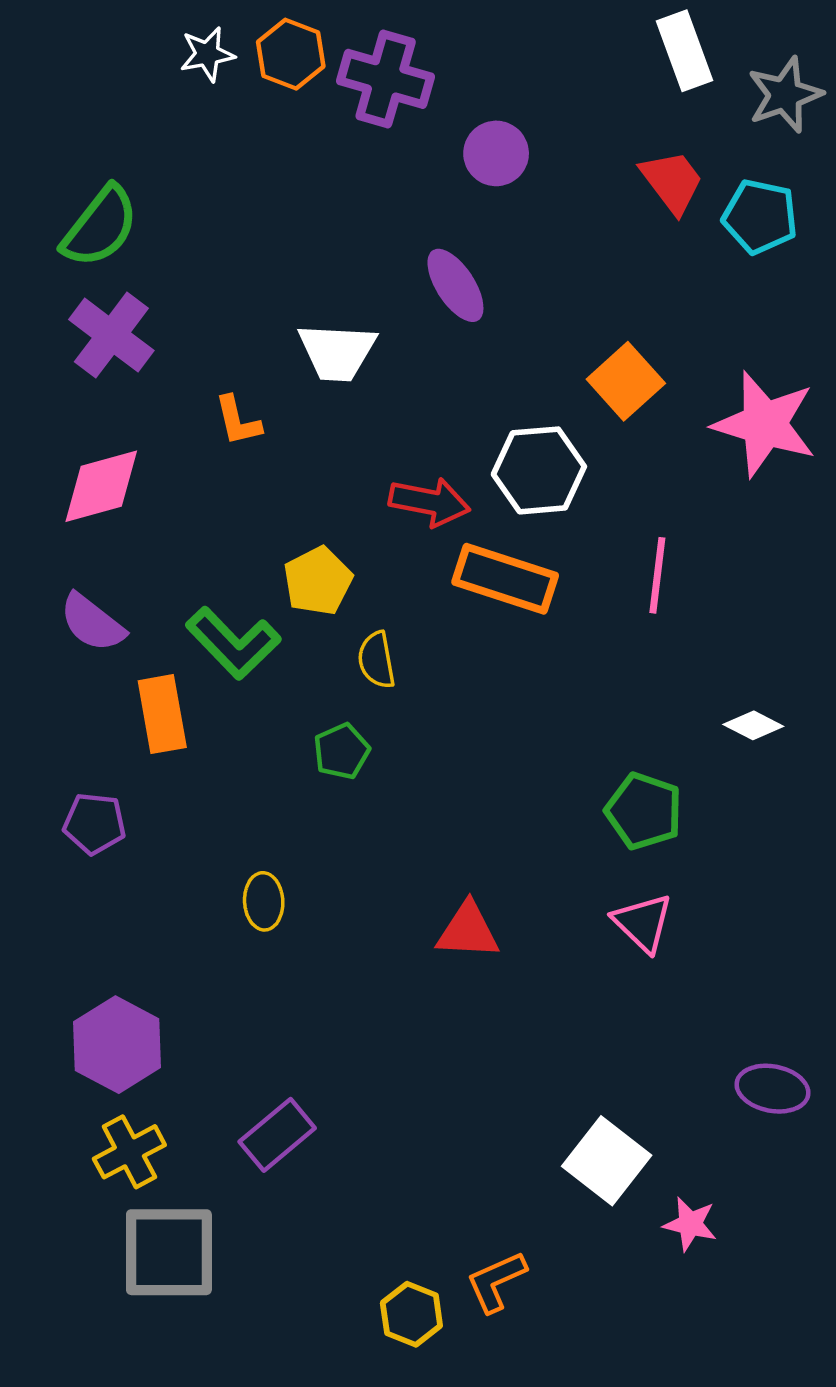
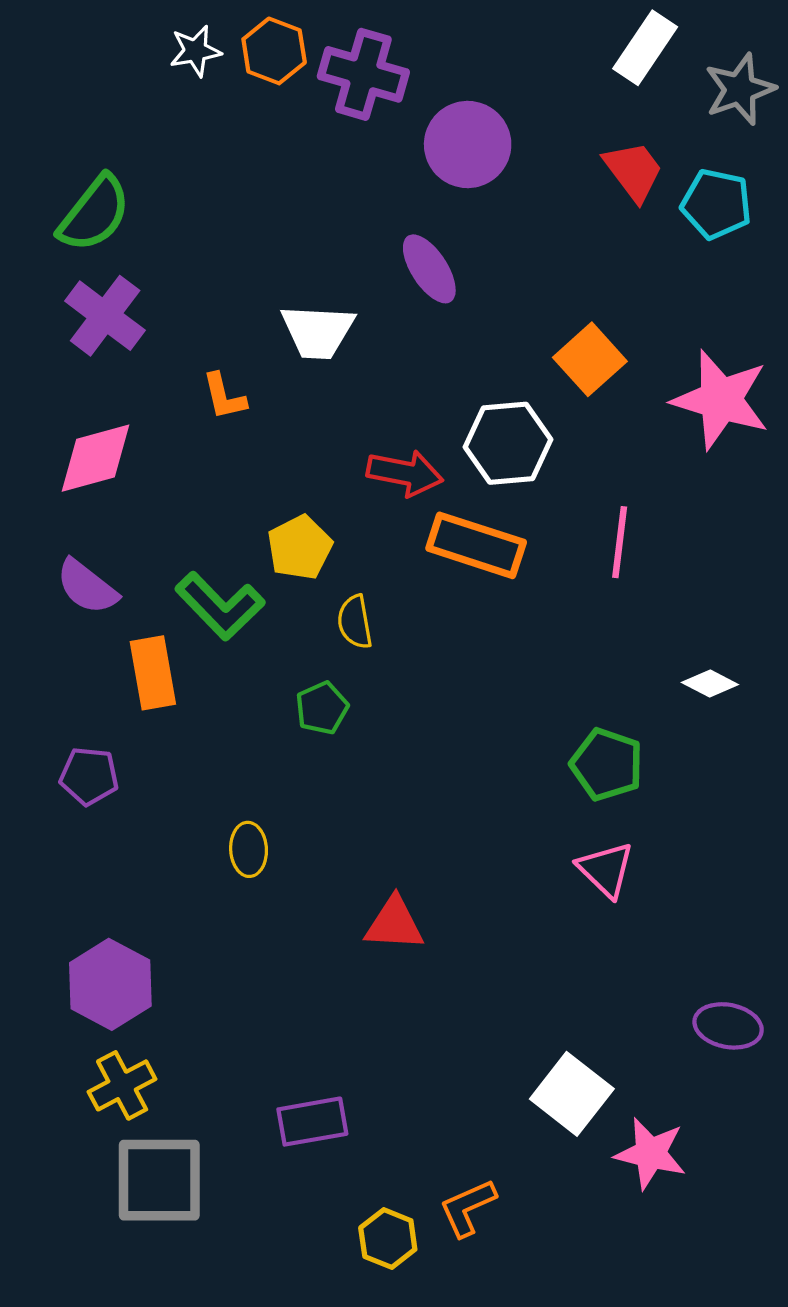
white rectangle: (684, 51) -> (645, 48), turned 54
purple circle: (496, 153) -> (468, 144), size x1.4
red triangle: (468, 931) -> (394, 924), moved
purple rectangle: (277, 1135) -> (312, 1122), moved, turned 30
pink star: (690, 1224) -> (650, 1153), size x1.4

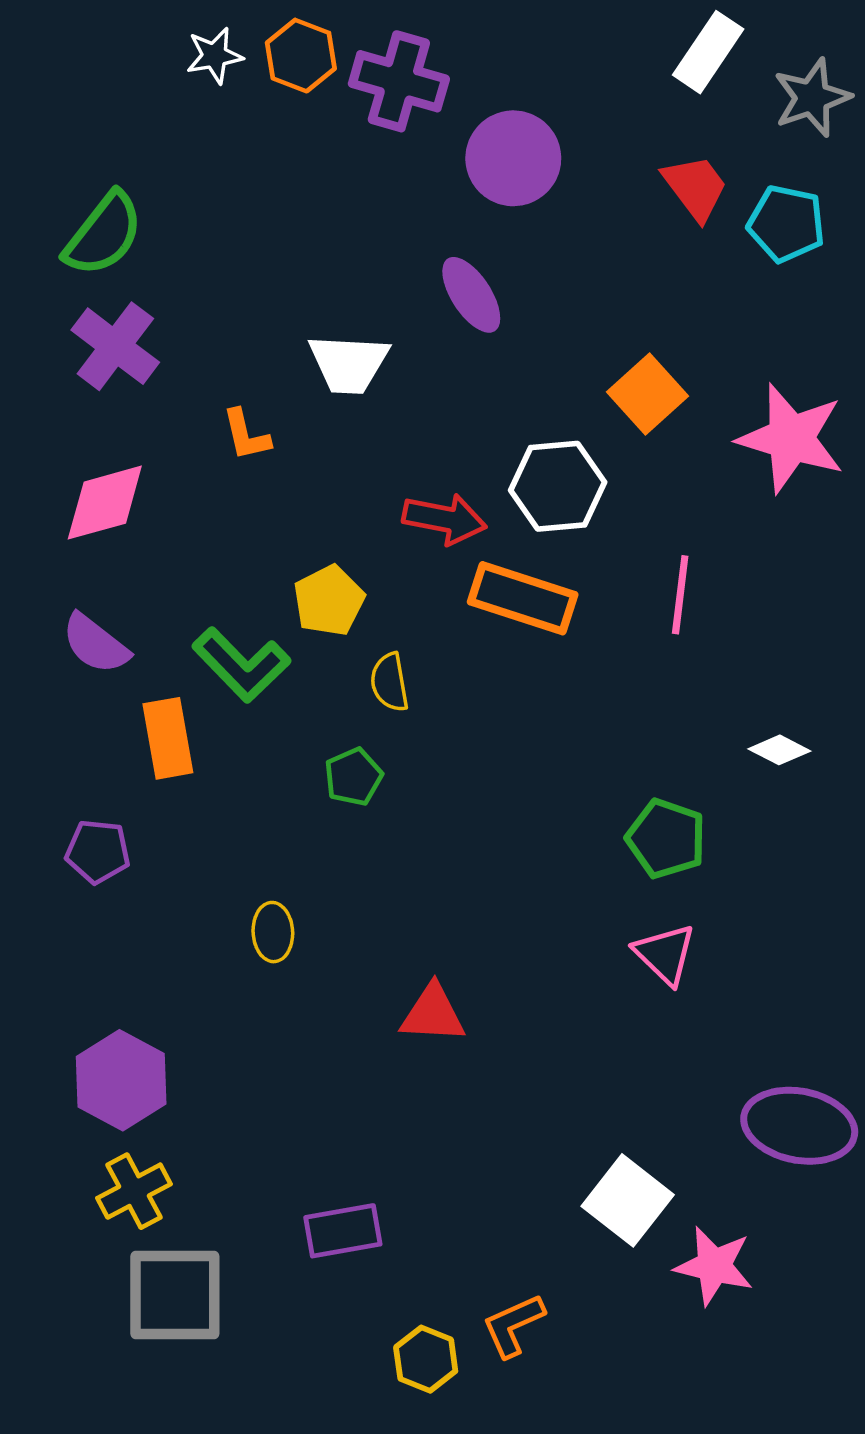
purple ellipse: (728, 1026) -> (799, 1126), size x1.5

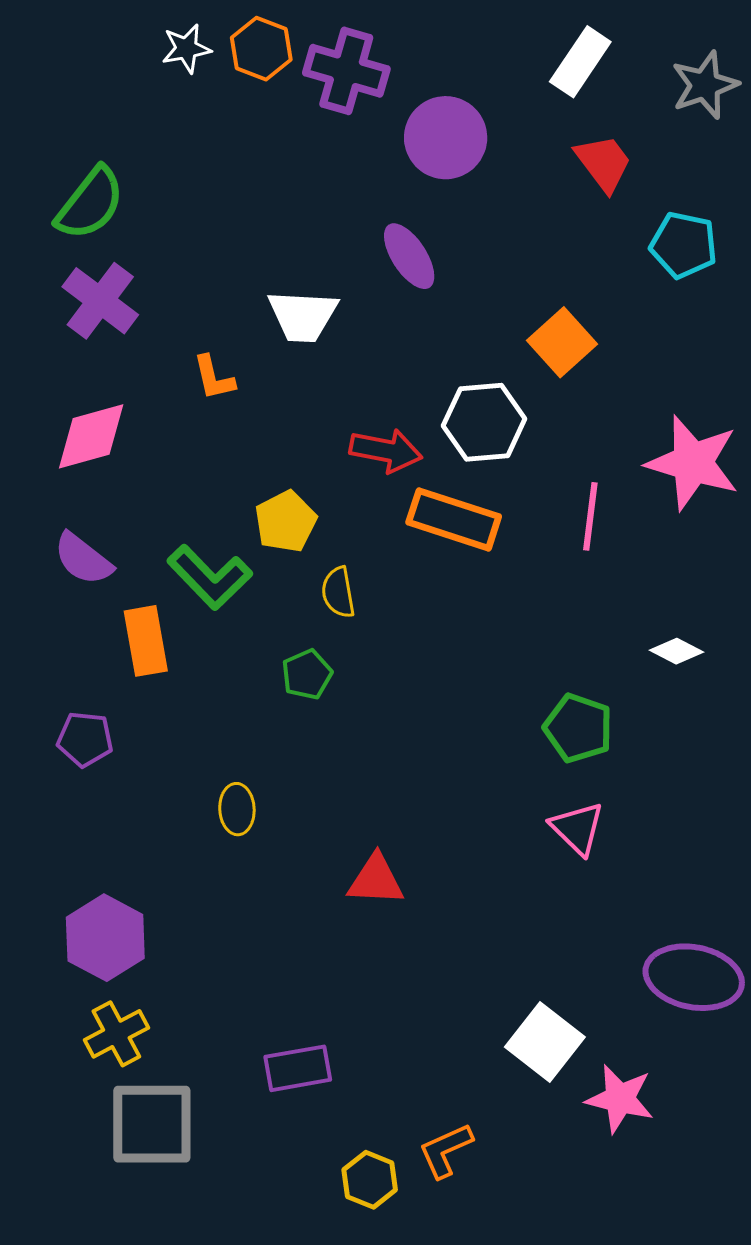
white rectangle: (708, 52) -> (580, 62), moved
cyan pentagon: (786, 224) -> (684, 245), moved
pink star: (791, 438) -> (693, 463), moved

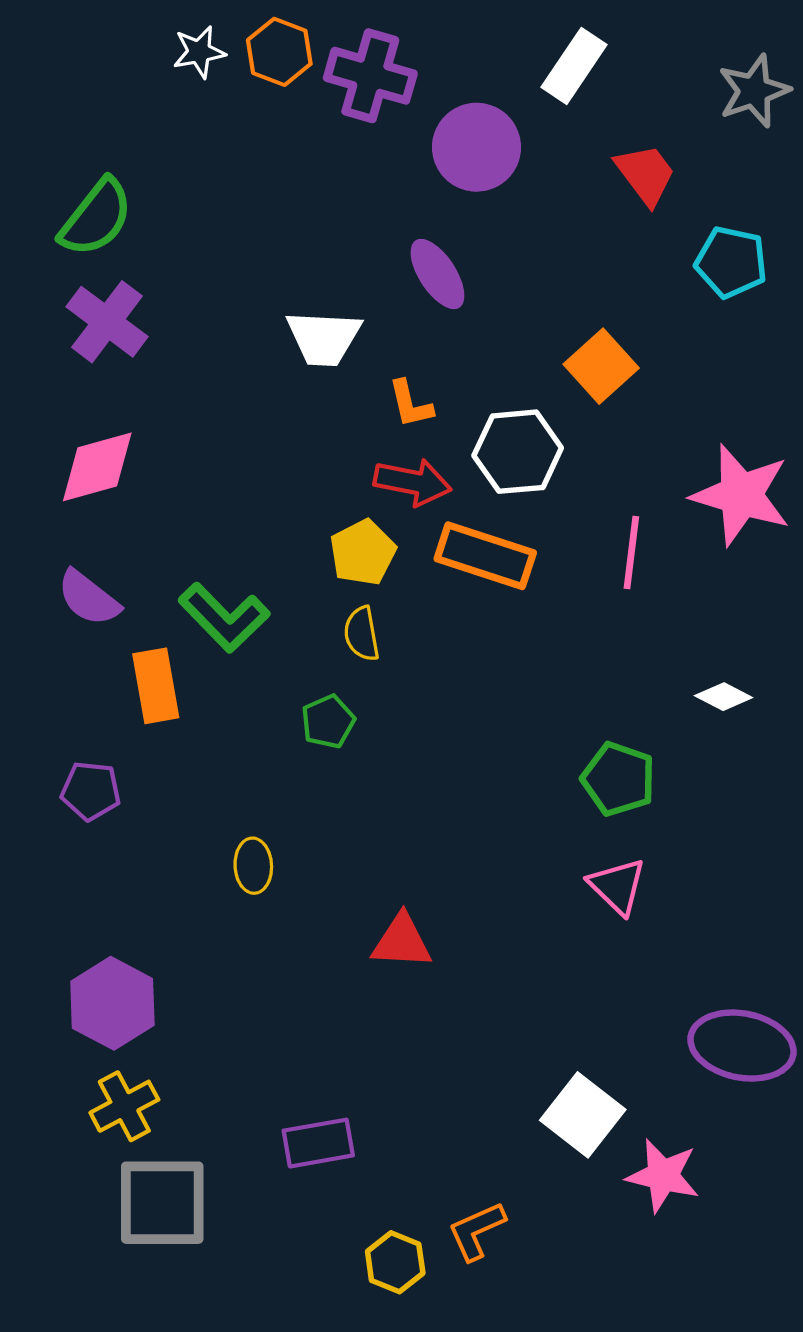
white rectangle: (580, 62) -> (574, 66), moved
orange L-shape: (214, 378) -> (410, 404), moved
yellow pentagon: (286, 521) -> (363, 552), moved

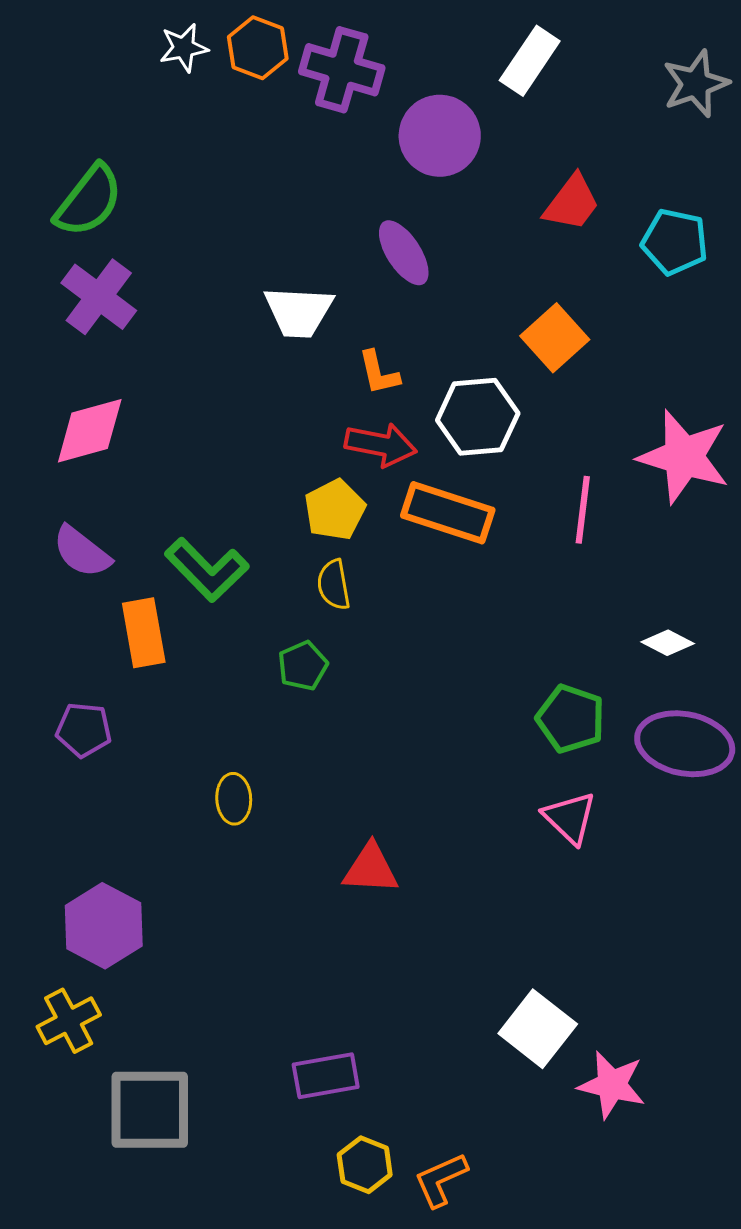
red trapezoid: (646, 174) -> (572, 203), moved, turned 74
purple ellipse: (742, 1046) -> (685, 744), moved
yellow cross: (124, 1106) -> (69, 1021), moved
purple rectangle: (318, 1143) -> (326, 1076), moved
orange L-shape: (476, 1231) -> (441, 1180), moved

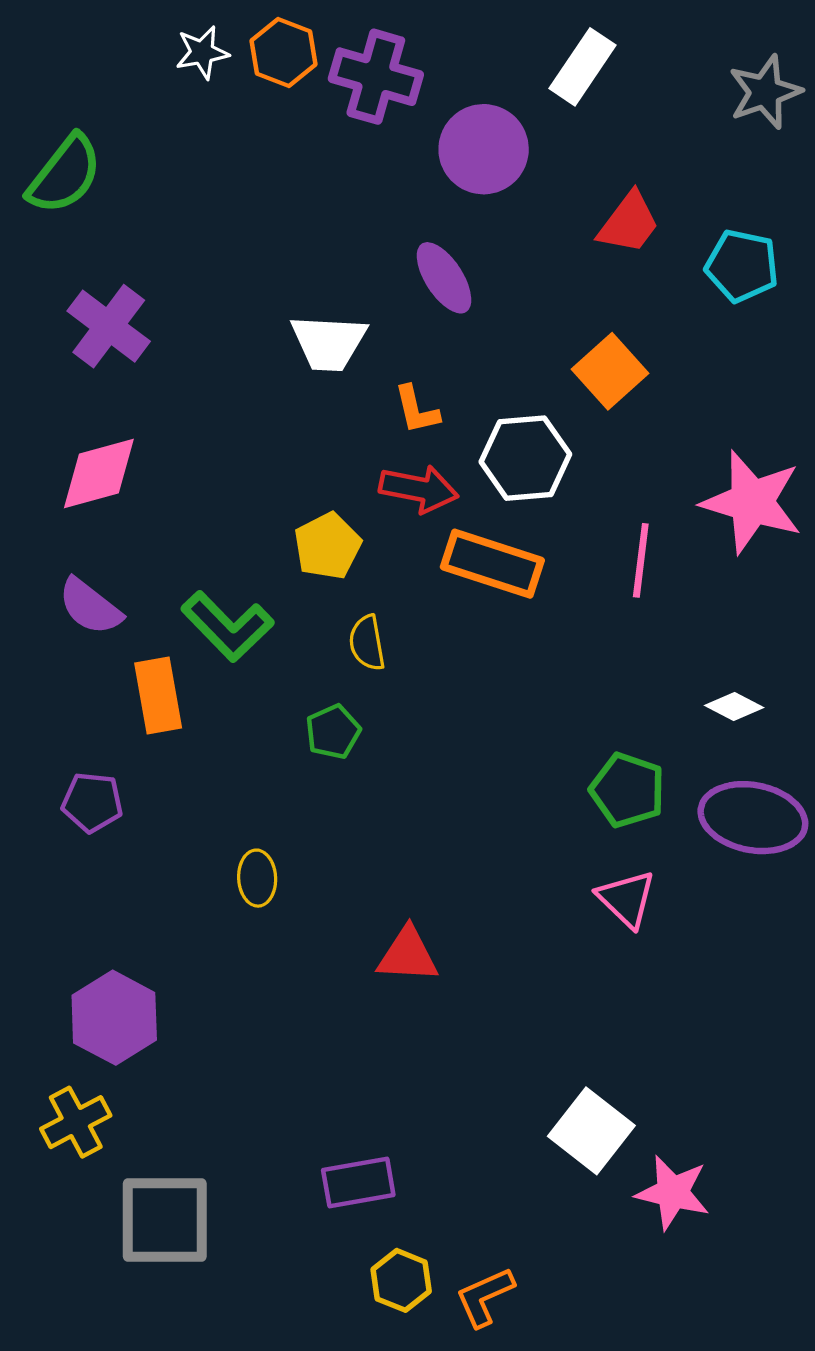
green semicircle: (89, 201) -> (65, 174), moved
yellow pentagon: (335, 510) -> (327, 546), moved

